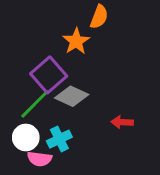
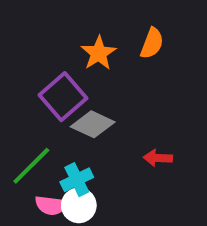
orange semicircle: (99, 17) -> (152, 43), moved
green line: (35, 104) -> (31, 166), moved
white circle: (26, 137) -> (79, 205), moved

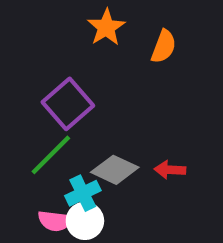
orange star: (99, 53) -> (106, 27), moved
gray diamond: (93, 124) -> (115, 170), moved
green line: (31, 166) -> (51, 155), moved

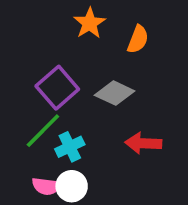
gray diamond: (115, 170) -> (115, 93), moved
red arrow: (170, 170) -> (143, 143), size x1.4
cyan cross: (83, 193) -> (70, 147), moved

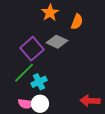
gray diamond: (115, 93) -> (57, 42), moved
red arrow: (143, 143) -> (90, 101), moved

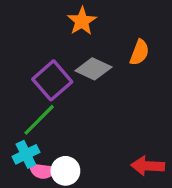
orange semicircle: (77, 22) -> (139, 52), moved
cyan cross: (39, 82) -> (26, 154), moved

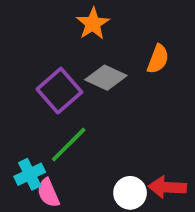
green line: (39, 120) -> (69, 145), moved
pink semicircle: (42, 171) -> (48, 193), turned 60
white circle: (65, 171) -> (130, 193), moved

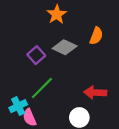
purple square: (59, 91) -> (36, 55), size x0.7
red arrow: (167, 187) -> (95, 93), moved

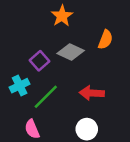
red arrow: (95, 93) -> (92, 93), moved
cyan cross: (18, 106) -> (20, 86), moved

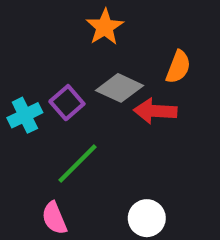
cyan cross: (20, 86) -> (25, 115), moved
red arrow: (92, 93) -> (155, 111), moved

